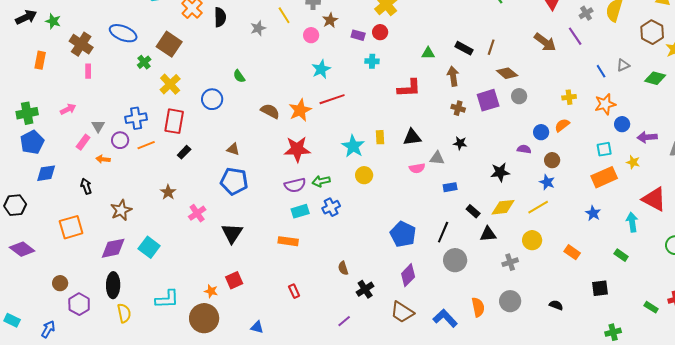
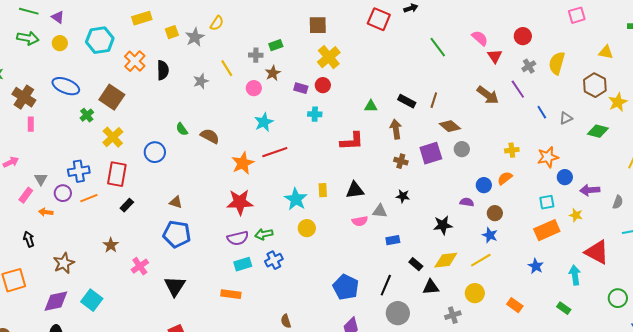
blue line: (601, 71) -> (542, 112), moved
brown semicircle: (270, 111) -> (210, 136), moved

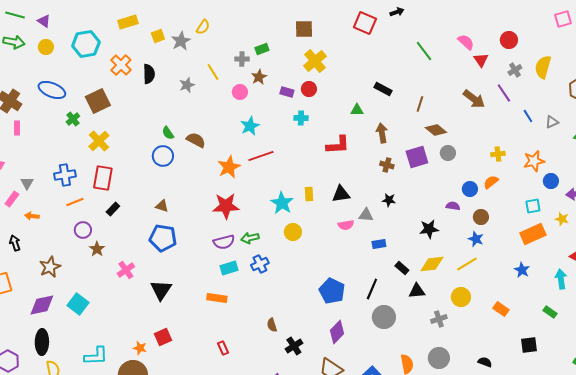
brown square: (112, 97) -> (98, 101), turned 30
black rectangle: (407, 101) -> (383, 89), moved
blue circle: (155, 152) -> (163, 156), moved
purple circle: (63, 193) -> (83, 230), moved

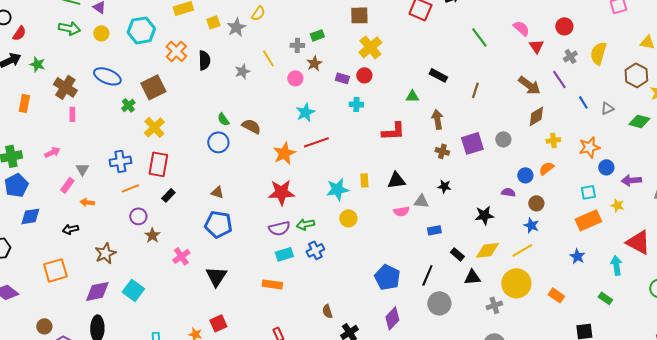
brown diamond: (436, 130) -> (536, 116), moved, turned -70
cyan star: (282, 203) -> (337, 189), turned 30
black arrow: (15, 243) -> (70, 229), turned -84
yellow circle: (461, 297) -> (516, 283), size x1.5

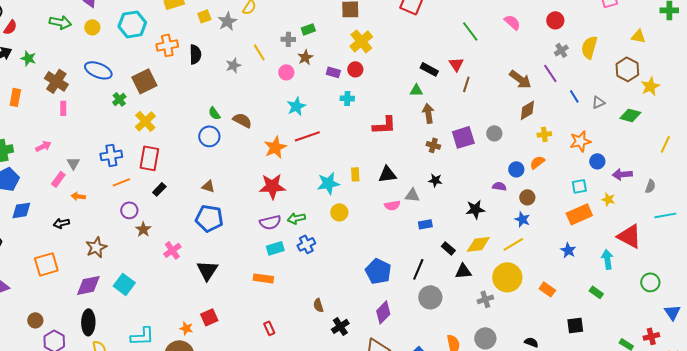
red triangle: (536, 46) -> (456, 64), moved
orange cross: (176, 51) -> (167, 45), turned 35
green triangle: (412, 96) -> (416, 90), moved

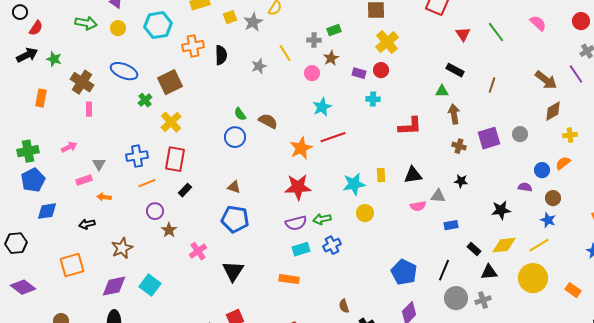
red triangle: (456, 64) -> (463, 34), moved
pink rectangle: (58, 179) -> (84, 180), turned 35
gray cross: (485, 299) -> (483, 300), moved

